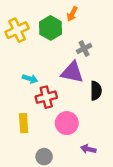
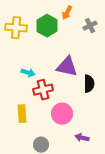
yellow cross: (17, 30) -> (16, 28), turned 30
gray cross: (84, 49) -> (90, 26), moved

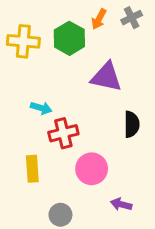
gray cross: (90, 26) -> (132, 18), moved
purple triangle: (67, 67) -> (106, 77), moved

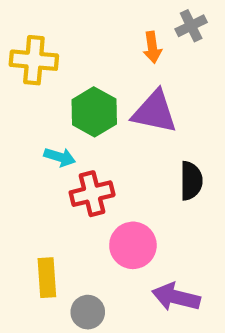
orange arrow: (99, 19) -> (152, 47), moved, turned -36
green hexagon: (69, 38) -> (94, 112), moved
yellow rectangle: (32, 169) -> (47, 278), moved
purple arrow: (121, 204) -> (176, 297), size x1.5

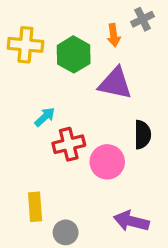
green hexagon: (94, 112) -> (74, 54), moved
cyan arrow: (60, 157) -> (45, 117), turned -60
pink circle: (133, 245) -> (107, 162), moved

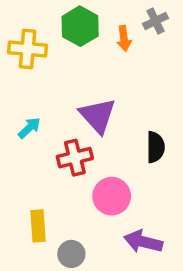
green hexagon: (74, 54) -> (80, 26), moved
purple triangle: (115, 83) -> (98, 116), moved, turned 36
cyan arrow: (45, 117) -> (29, 128), moved
pink circle: (107, 162) -> (112, 196), moved

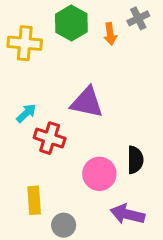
purple triangle: (98, 116) -> (87, 102), turned -36
black semicircle: (155, 147) -> (135, 160), moved
red cross: (75, 158) -> (50, 138), moved, turned 32

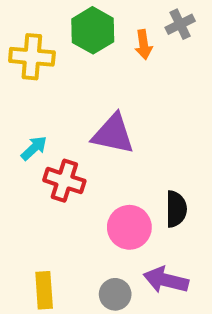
yellow rectangle: (34, 200) -> (44, 290), moved
gray circle: (64, 225) -> (115, 294), moved

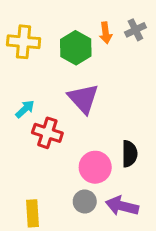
gray cross: (180, 24) -> (135, 30), moved
green hexagon: (93, 30) -> (76, 48), moved
purple triangle: (113, 134) -> (83, 99), turned 36
gray circle: (115, 294) -> (85, 202), moved

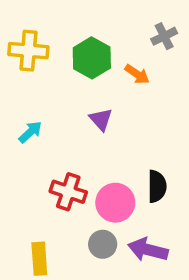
orange arrow: (106, 33) -> (137, 74), moved, turned -48
purple triangle: (83, 99) -> (101, 119), size x0.6
red cross: (47, 133) -> (68, 192), moved

